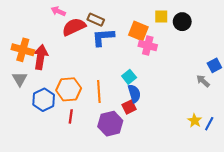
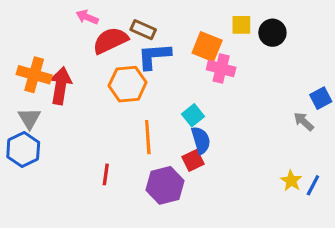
orange hexagon: (69, 89) -> (128, 84), moved
blue hexagon: (44, 100) -> (23, 150), moved

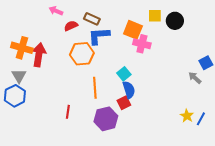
red semicircle: (110, 40) -> (71, 26), size x0.6

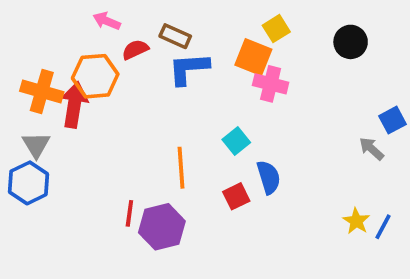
yellow square: (155, 16) -> (276, 29), moved, turned -32
black circle: (175, 21) -> (351, 42), moved
orange hexagon: (82, 54) -> (95, 76), moved
blue semicircle: (129, 90) -> (269, 177), moved
purple hexagon: (106, 119) -> (162, 227), moved

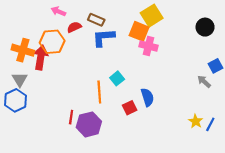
yellow square: (276, 29) -> (152, 16), size x1.5
black circle: (351, 42) -> (205, 27), moved
cyan square: (236, 141) -> (117, 78), moved

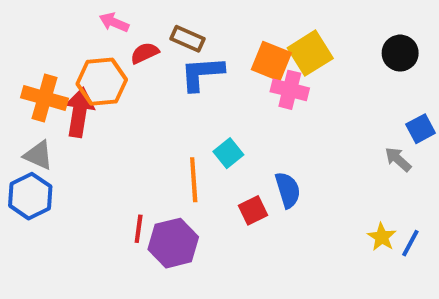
yellow square: (152, 16) -> (310, 53), moved
gray triangle: (20, 79) -> (38, 155), turned -35

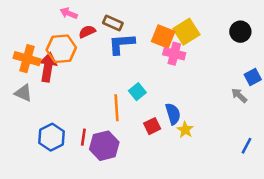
blue hexagon: (30, 196) -> (52, 137), moved
yellow star: (382, 237) -> (185, 130), moved

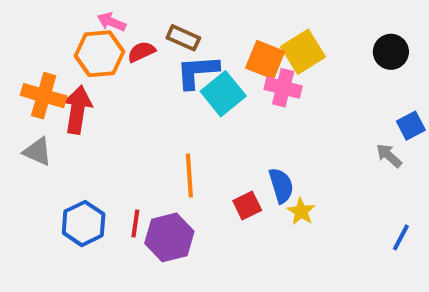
orange hexagon: (61, 49) -> (99, 54), moved
cyan square: (137, 92) -> (223, 94), moved, size x1.5

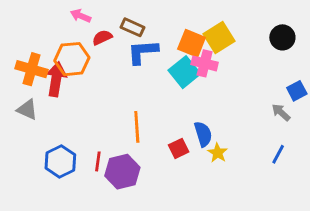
orange hexagon: (99, 54) -> (72, 59), moved
cyan square: (223, 94) -> (184, 72), moved
blue line: (401, 237) -> (278, 154), moved

